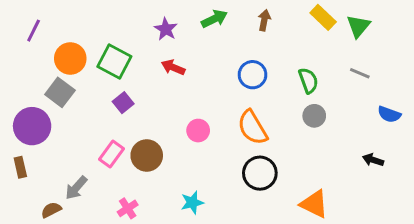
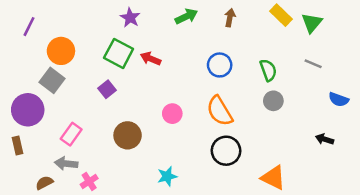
purple star: (166, 29) -> (130, 18), moved
green square: (114, 61) -> (119, 53), moved
pink rectangle: (111, 154) -> (71, 134), moved
gray arrow: (76, 188) -> (66, 164), turned 55
pink cross: (128, 208) -> (89, 181), moved

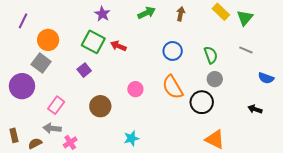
brown rectangle: (17, 146) -> (14, 135), moved
black circle: (226, 151) -> (202, 102), moved

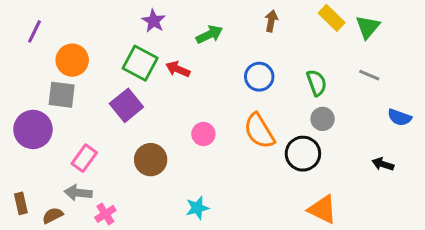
green arrow: (146, 13) -> (209, 34), moved
gray square: (41, 63) -> (62, 95), turned -30
purple square: (84, 70) -> (126, 105), size x1.5

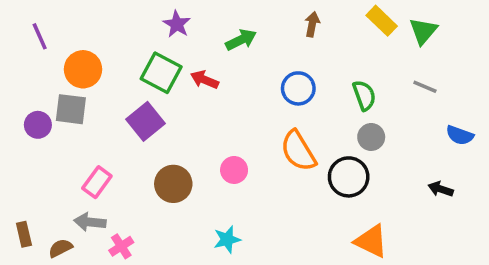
purple line: (34, 31) -> (40, 36), turned -50
purple circle: (33, 129) -> (38, 125), moved, size x0.6
pink circle: (203, 134) -> (234, 170), moved

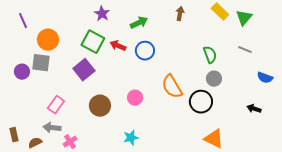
blue circle: (298, 88) -> (145, 51), moved

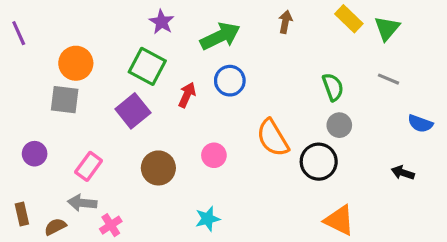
purple line: (23, 21) -> (19, 33), moved
green arrow: (139, 23) -> (220, 36), size x1.4
red arrow: (118, 46) -> (187, 95), moved, turned 91
purple circle: (22, 72) -> (35, 154), moved

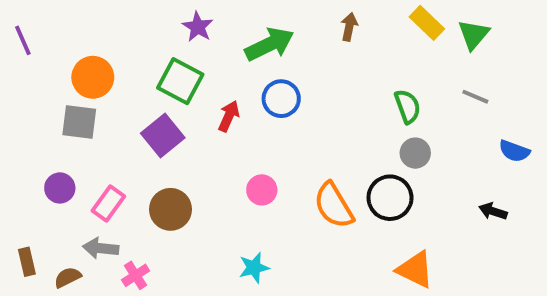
orange semicircle: (273, 138) -> (334, 205), moved
purple circle: (35, 154) -> (60, 188), moved
brown circle: (158, 168) -> (170, 209), moved

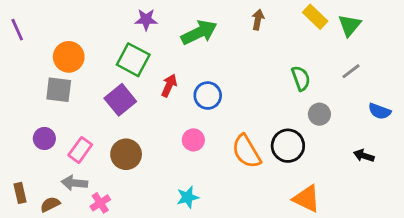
purple star: (198, 27) -> (146, 20), turned -30
gray line: (475, 97) -> (351, 71), turned -60
blue circle: (281, 99) -> (208, 96), moved
gray circle: (415, 153) -> (319, 114), moved

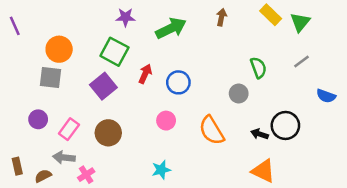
gray circle: (319, 114) -> (239, 93), moved
black circle: (288, 146) -> (285, 125), moved
black arrow: (364, 156) -> (260, 134), moved

